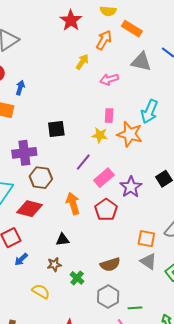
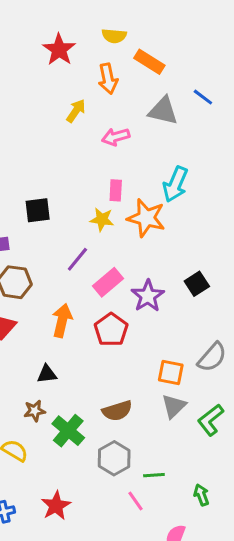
orange arrow: (104, 40) -> (108, 79), turned 138
orange arrow: (73, 203) -> (62, 320), turned 30
gray triangle: (148, 261) -> (174, 406), turned 42
green cross: (77, 278) -> (68, 431), size x1.5

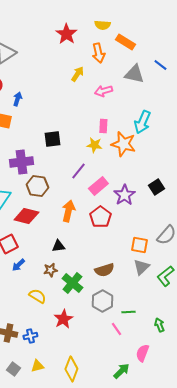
red star: (56, 506) -> (63, 319), moved

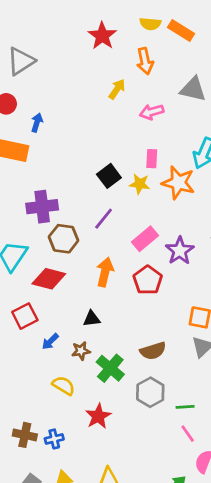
orange rectangle: (125, 42) -> (181, 30), moved
black square: (52, 139) -> (109, 176), moved, turned -30
purple line: (78, 171) -> (104, 219), moved
blue arrow: (18, 265) -> (50, 341), moved
pink line: (116, 329) -> (188, 434), moved

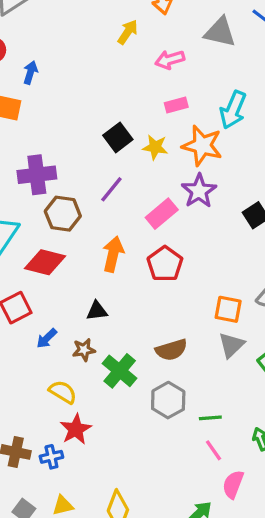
pink rectangle: (152, 159) -> (176, 105), moved, turned 72
purple star: (180, 251) -> (199, 191), moved
red star: (98, 416) -> (76, 429), moved

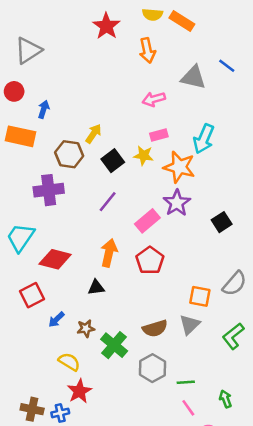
yellow arrow: (128, 32) -> (94, 134), moved
yellow star: (155, 147) -> (143, 155), moved
brown hexagon: (63, 214) -> (69, 154), moved
black triangle: (97, 311) -> (96, 287), moved
gray triangle: (231, 345) -> (190, 325), moved

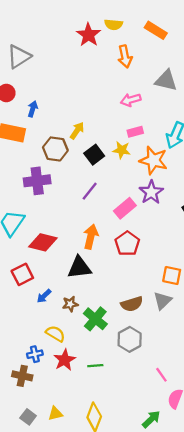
yellow semicircle: (152, 15) -> (114, 25), moved
black triangle: (96, 287) -> (79, 268), size x1.6
green line: (186, 382) -> (95, 366), moved
blue cross: (60, 413) -> (35, 354), moved

